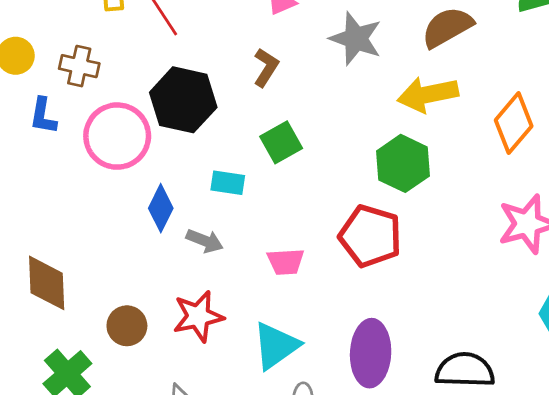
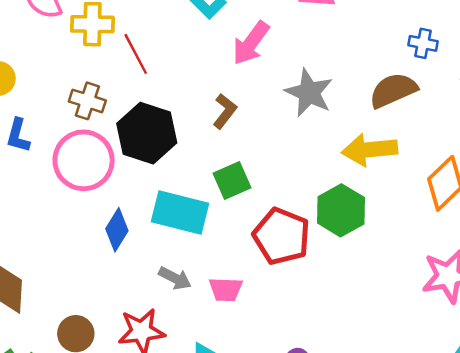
brown cross: (79, 66) -> (87, 101), moved
cyan rectangle: (228, 183) -> (180, 213), size x1.8
red pentagon: (370, 236) -> (281, 236), moved
gray arrow: (205, 241) -> (175, 278), moved

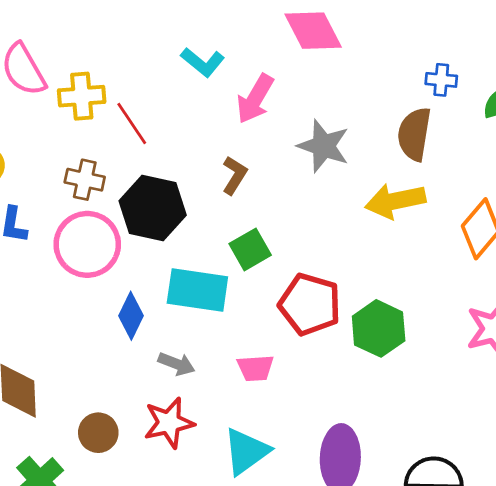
brown semicircle: (393, 90) -> (414, 134), turned -51
green hexagon: (341, 210) -> (379, 328), moved
gray arrow: (175, 278) -> (177, 364), moved

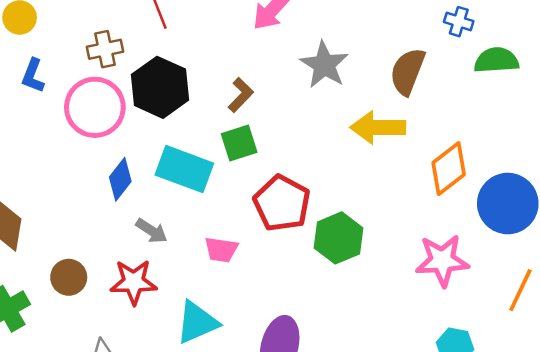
blue cross: (441, 80) -> (459, 22), moved
brown L-shape: (234, 175) -> (241, 95), moved
brown cross: (85, 180) -> (105, 49), turned -36

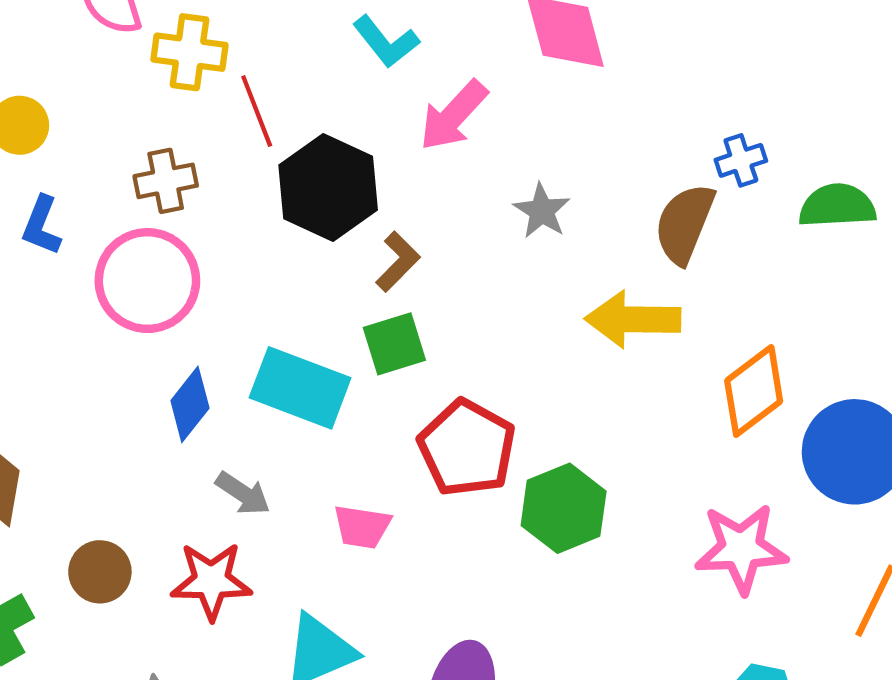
blue cross: (459, 22) -> (741, 160), moved, turned -36
gray star: (324, 65) -> (542, 211), size x0.7
black hexagon: (160, 87) -> (328, 188), moved

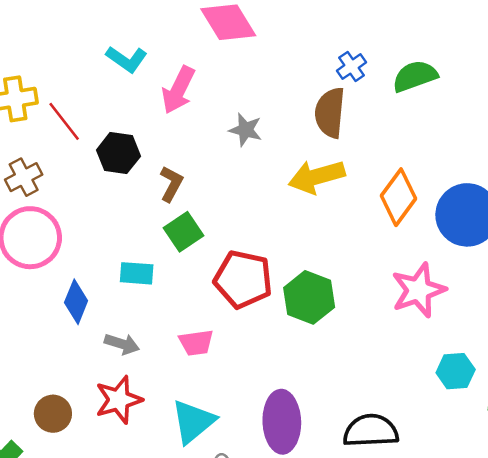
black hexagon: (328, 188) -> (118, 153), size x0.7
cyan rectangle: (300, 388) -> (137, 273), size x0.6

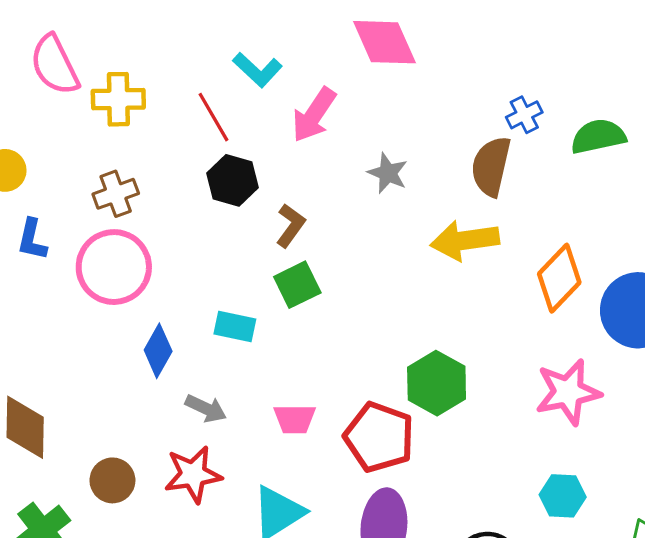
red line: (64, 121) -> (213, 117), moved
red pentagon: (243, 279) -> (379, 437), moved
cyan hexagon: (456, 371) -> (563, 496), moved

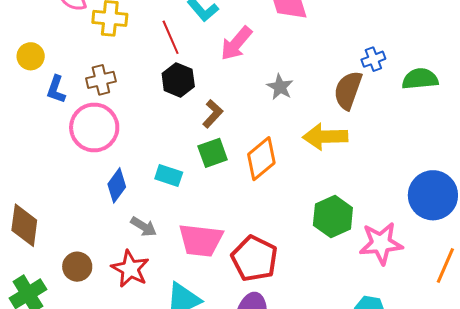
blue L-shape: (32, 240) -> (56, 89), moved
orange diamond: (559, 278) -> (261, 159), moved
green hexagon: (437, 383) -> (333, 216), moved
pink trapezoid: (295, 419) -> (201, 240), size x1.6
red star: (193, 474) -> (130, 269), turned 30

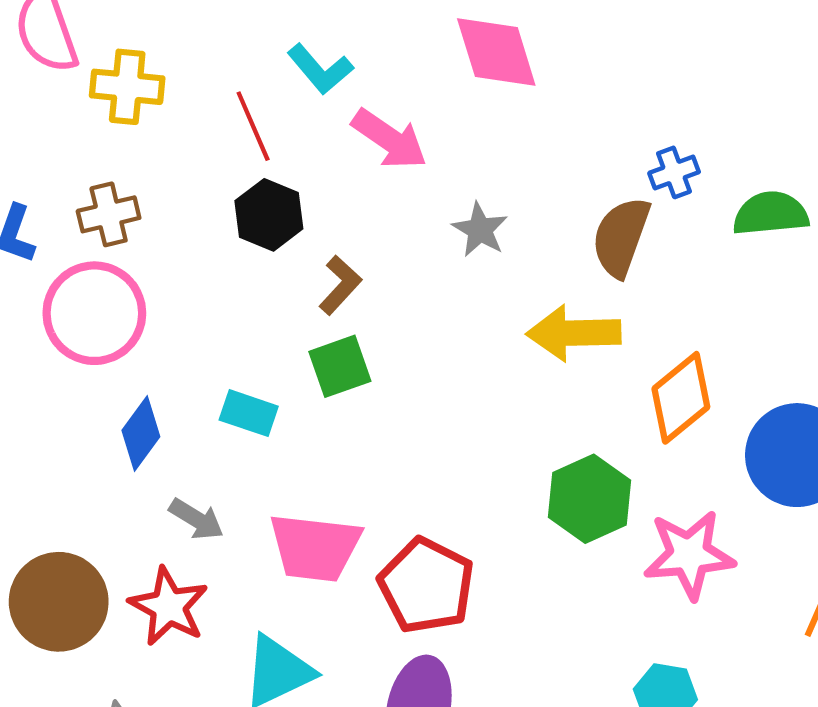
pink arrow: (236, 43) -> (389, 139), turned -96
orange diamond: (261, 159) -> (681, 398), moved
brown circle: (77, 267) -> (59, 602), size x1.6

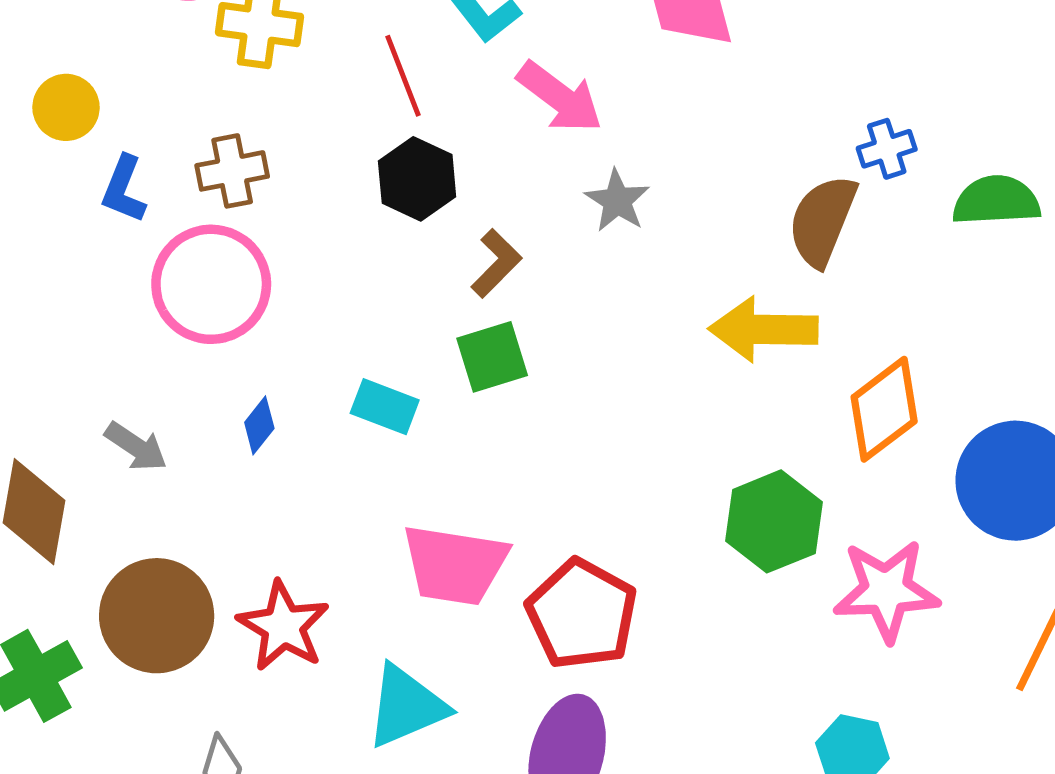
gray star: (480, 230) -> (617, 201), moved
blue diamond: (141, 434) -> (259, 425), size x0.7
gray arrow: (196, 519) -> (136, 447), moved

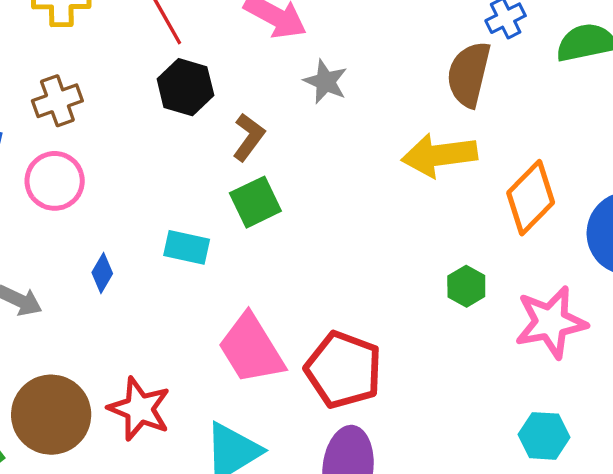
pink circle: (211, 284) -> (55, 181), size x0.7
green hexagon: (774, 521) -> (466, 286), size x0.6
pink trapezoid: (455, 565) -> (251, 349), turned 58

